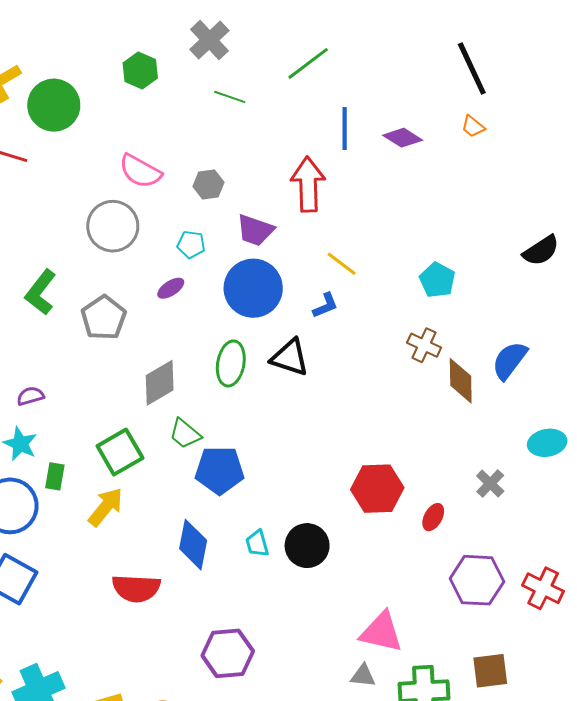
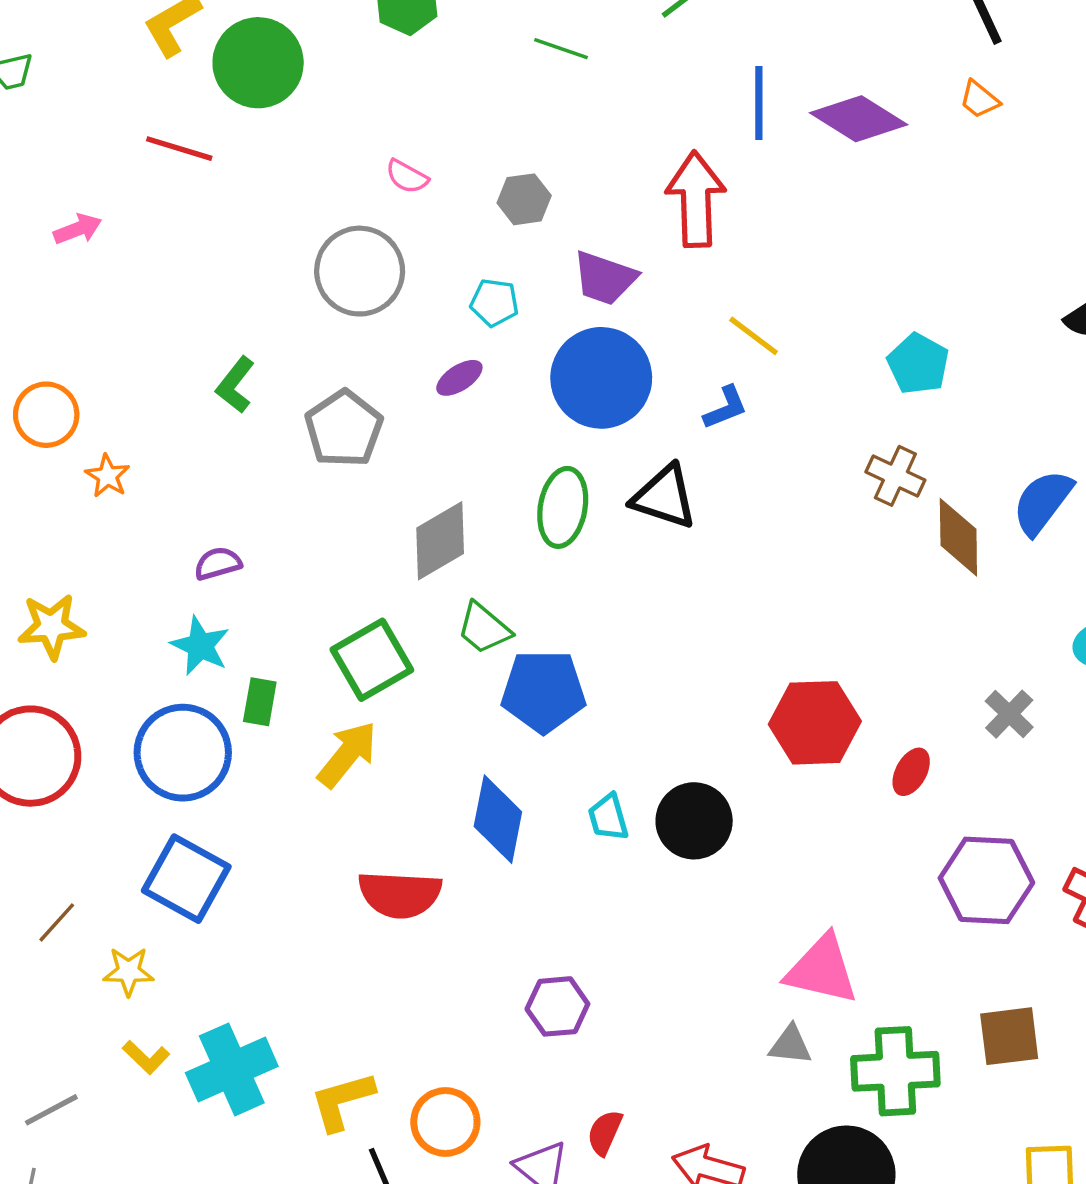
purple diamond: (403, 138) -> (859, 119), size x1.4
pink semicircle: (140, 171) -> (407, 177), size x0.6
green L-shape: (41, 292) -> (235, 385), size x0.7
purple hexagon: (228, 653) -> (557, 1006), size x0.7

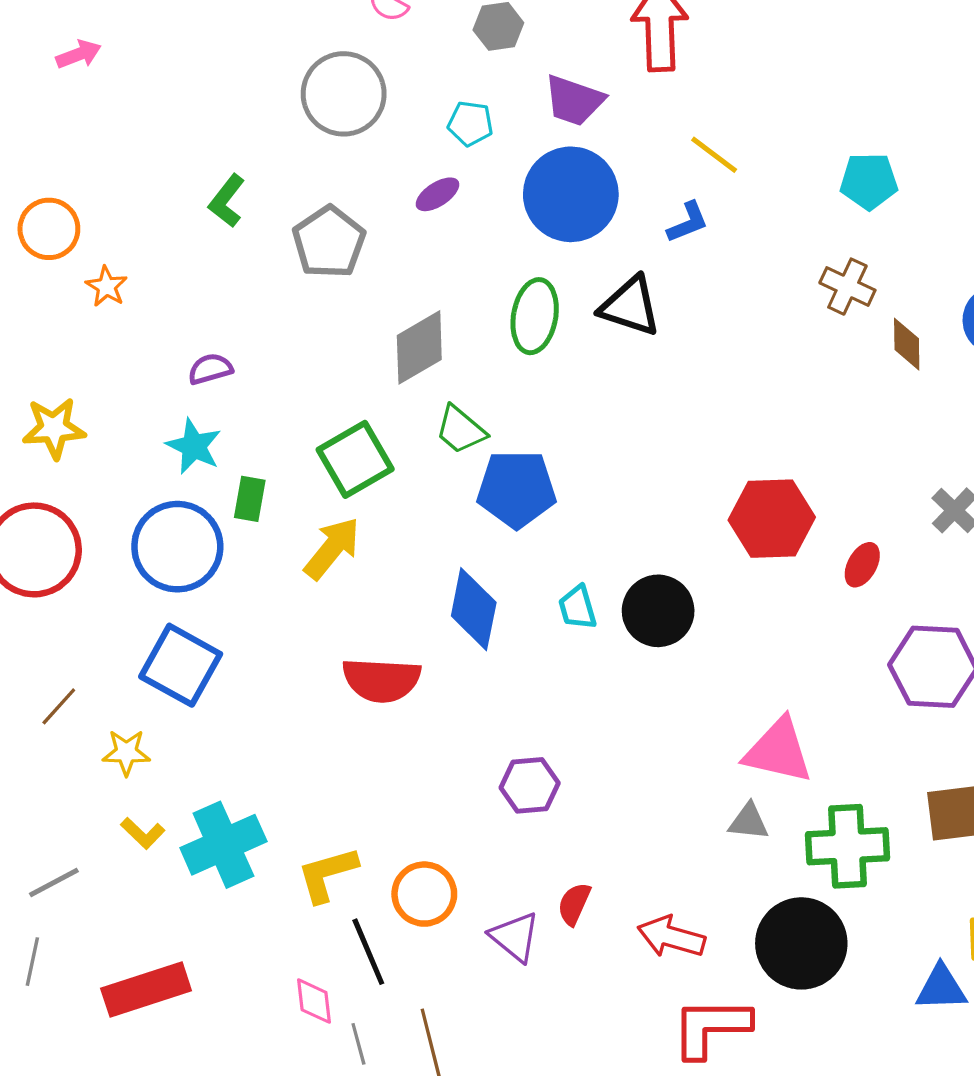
cyan pentagon: (918, 364) -> (869, 181), turned -30
brown diamond: (958, 537) -> (907, 344), size x0.7

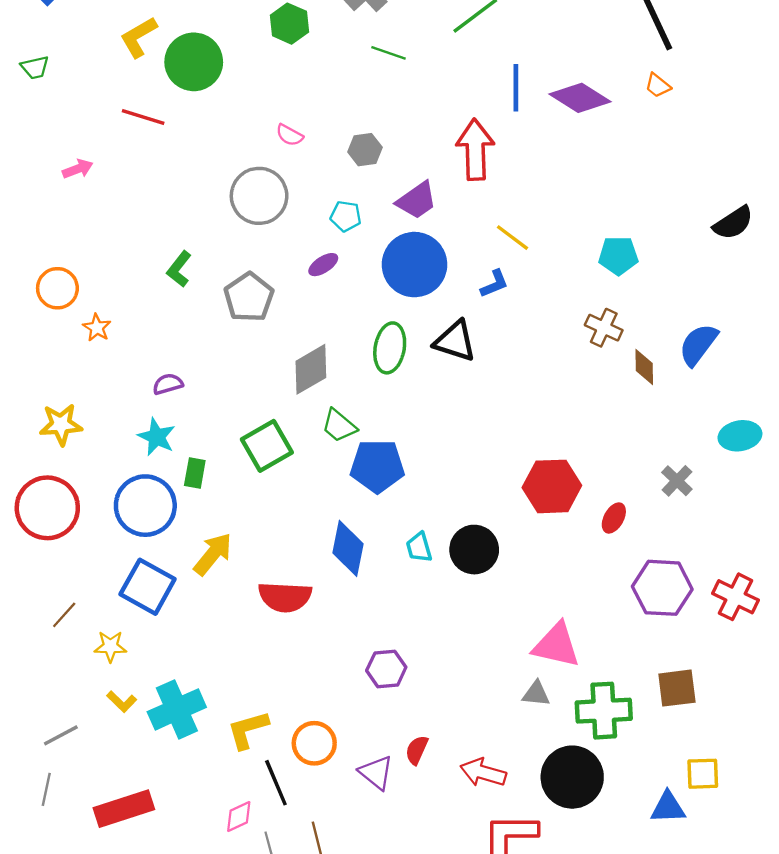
purple trapezoid: (574, 100) -> (417, 200), turned -54
yellow arrow: (332, 548) -> (213, 554), moved
pink diamond: (314, 1001) -> (239, 816), turned 72

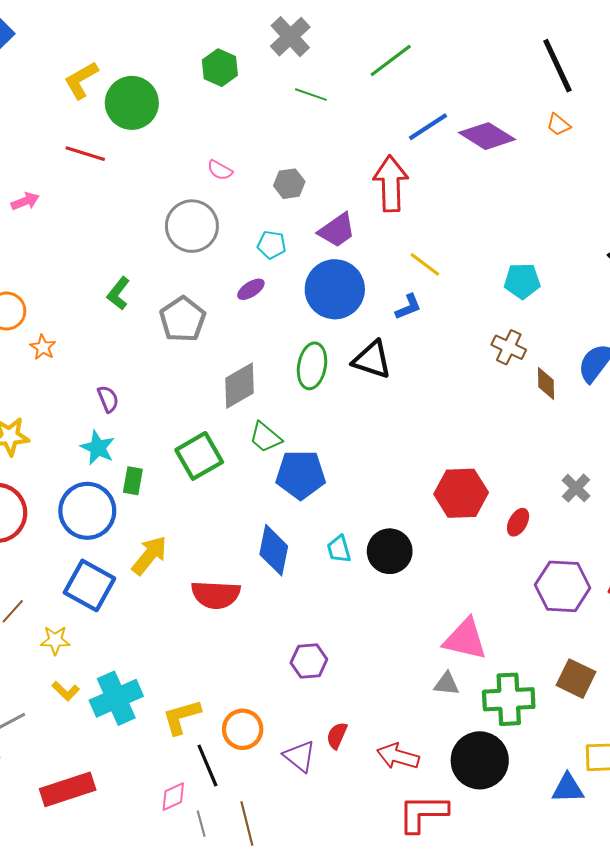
blue line: (516, 88) -> (428, 127), turned 57
purple semicircle: (168, 384) -> (108, 399), turned 84
brown square: (677, 688) -> (576, 679), turned 33

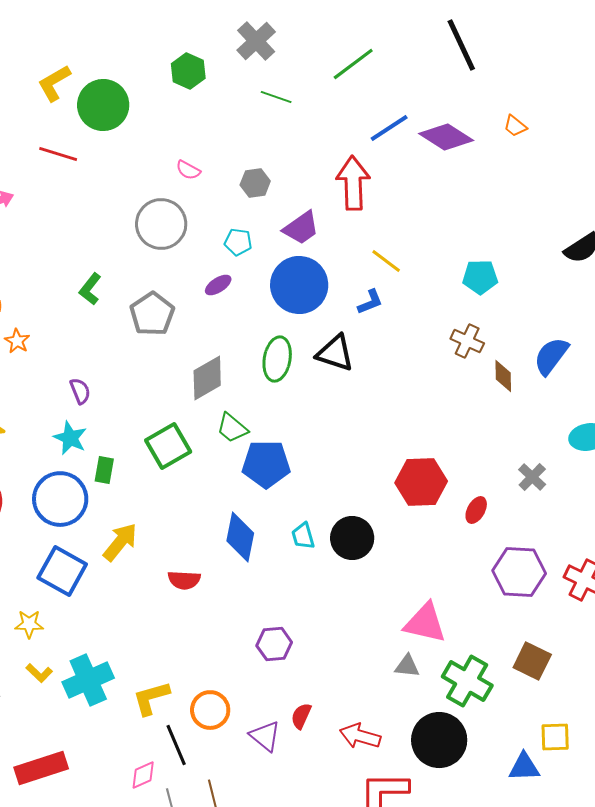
black line: (557, 66) -> (461, 45), moved
red semicircle: (216, 595) -> (184, 580), size x0.7
green cross: (509, 699) -> (467, 681), turned 33

